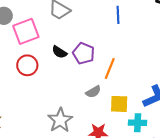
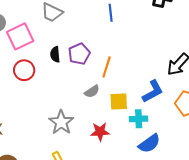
black semicircle: (59, 52) -> (55, 54), turned 56
purple pentagon: (84, 53) -> (79, 54), turned 30

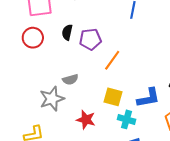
gray semicircle: (92, 91) -> (70, 80), moved

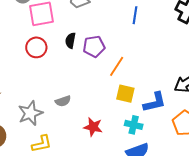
gray semicircle: (70, 80) -> (63, 101), moved
yellow square: (113, 97) -> (125, 94), moved
gray star: (52, 99) -> (30, 113), moved

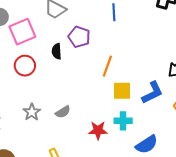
purple pentagon: (94, 46) -> (79, 37), moved, turned -30
gray star: (30, 113) -> (32, 112), moved, size x0.7
cyan cross: (134, 125) -> (123, 121), moved

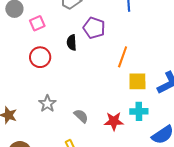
pink square: (22, 32) -> (37, 23), size x0.6
gray semicircle: (63, 112) -> (81, 116), moved, turned -105

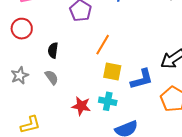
black semicircle: (72, 43) -> (53, 50), moved
gray semicircle: (81, 116) -> (52, 77), moved

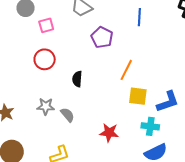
gray star: (20, 76) -> (46, 106), turned 30
gray semicircle: (52, 77) -> (67, 115), moved
cyan cross: (108, 101) -> (150, 126), moved

